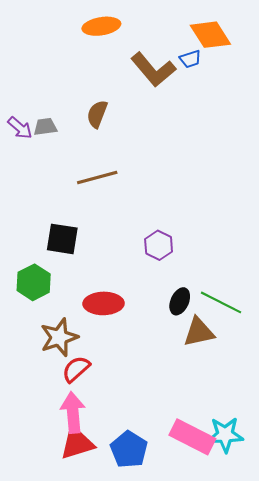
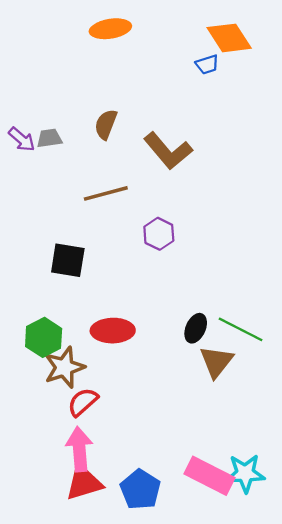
brown L-shape: (153, 70) -> (168, 151), moved
purple hexagon: (159, 245) -> (159, 234), moved
green hexagon: (34, 282) -> (44, 337), moved
brown triangle: (199, 332) -> (216, 362), turned -40

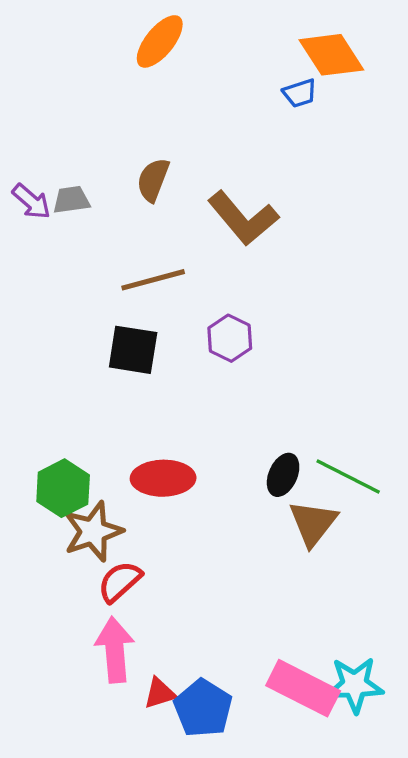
orange ellipse: (110, 29) -> (160, 41), turned -42
black square: (68, 260) -> (133, 350), moved
red triangle: (84, 483) -> (160, 693), moved, size x0.6

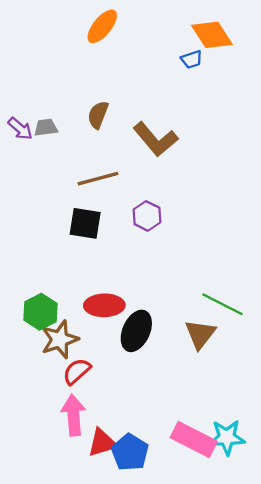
black ellipse: (283, 475) -> (136, 331), moved, size x1.5
red triangle: (160, 693) -> (102, 443), size x1.4

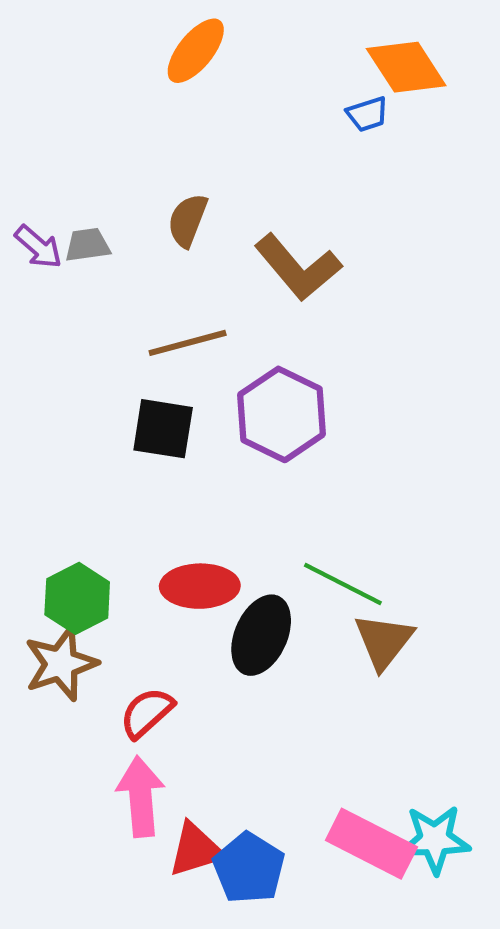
purple hexagon: (147, 216) -> (282, 414), size x1.6
green line: (223, 304) -> (343, 584), moved
brown star: (60, 339) -> (61, 664), moved

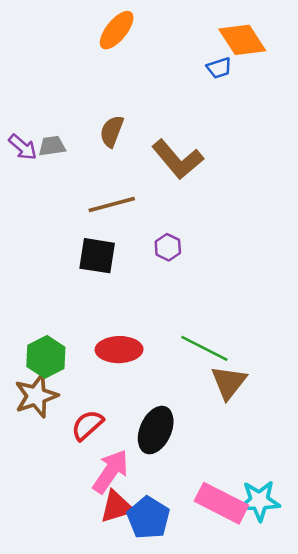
purple hexagon: (282, 414) -> (168, 247), size x0.5
black ellipse: (261, 635) -> (156, 430), moved
pink arrow: (141, 797) -> (111, 471), moved, turned 39

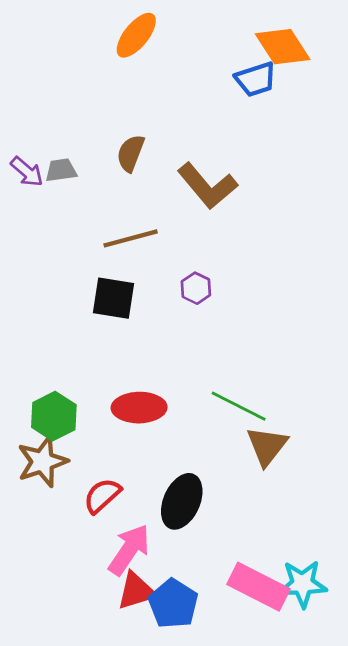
blue trapezoid: (219, 68) -> (256, 79), size x1.4

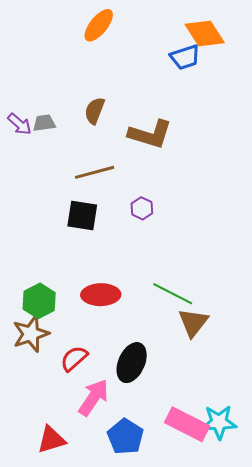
brown L-shape: (207, 186) -> (150, 134), turned -33
red triangle: (136, 591) -> (51, 440), moved

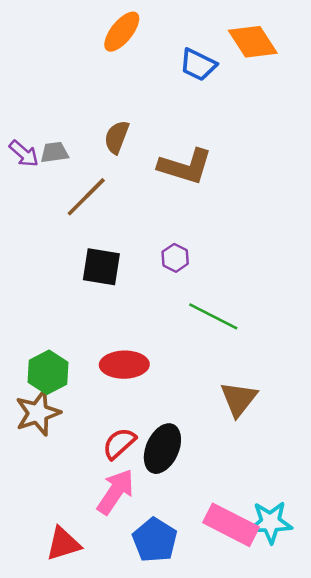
blue trapezoid: (185, 57) -> (198, 65), moved, turned 44
brown line: (95, 172) -> (86, 197), moved, turned -30
green line: (173, 294) -> (213, 316), moved
red semicircle: (74, 358) -> (119, 443), moved

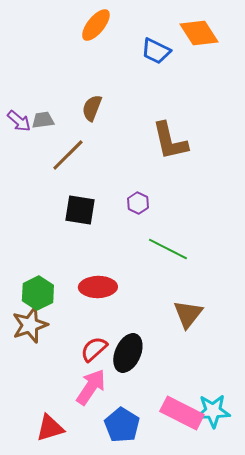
brown L-shape: (185, 166) -> (170, 141), moved, turned 60

